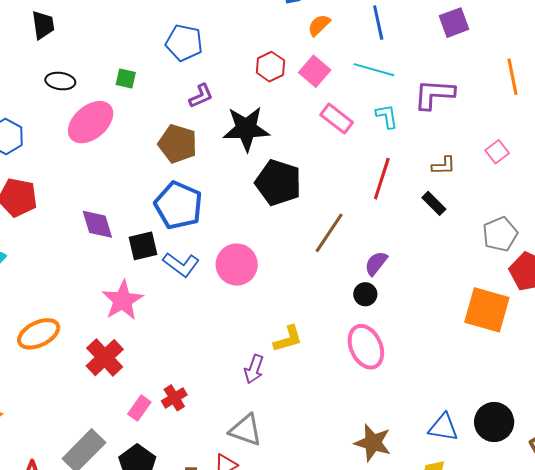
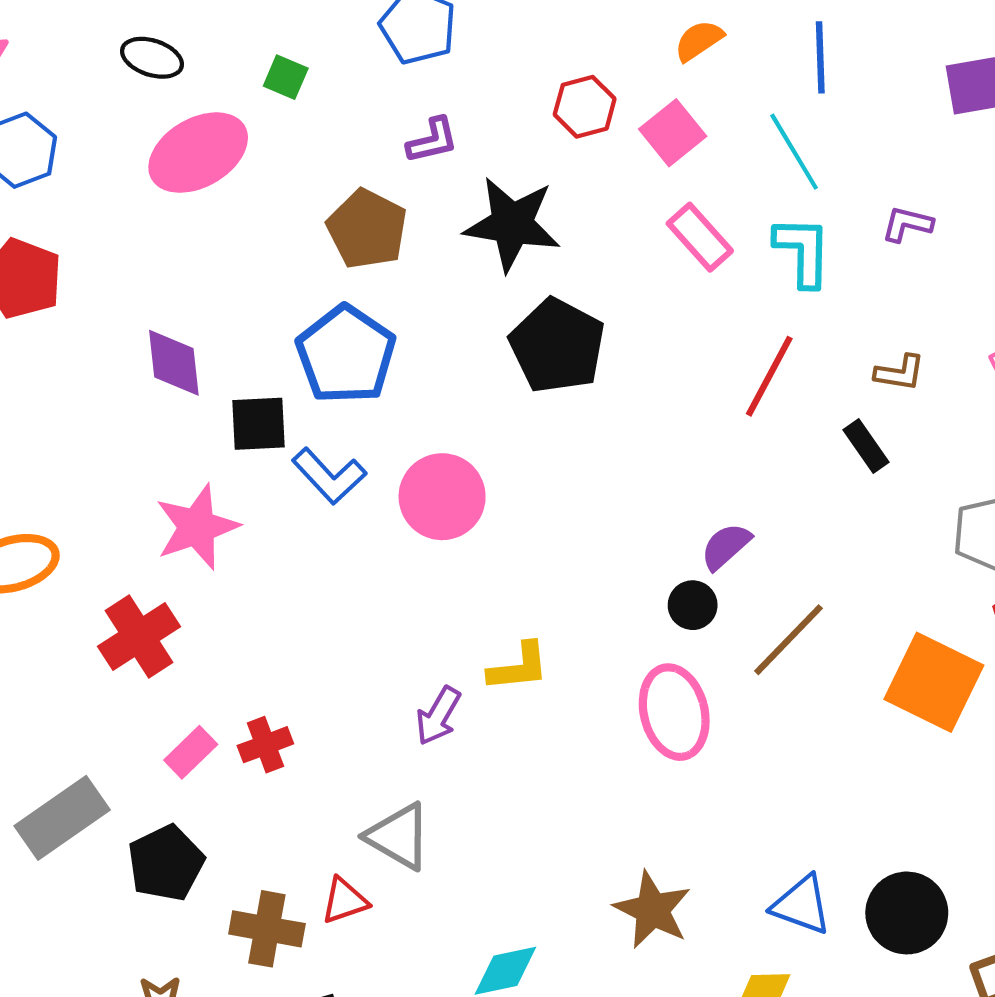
cyan line: (374, 70) -> (794, 152), turned 33
purple L-shape: (434, 94) -> (907, 224), size x0.6
cyan L-shape: (387, 116) -> (803, 251), size x1.4
brown line: (329, 233) -> (789, 640), moved

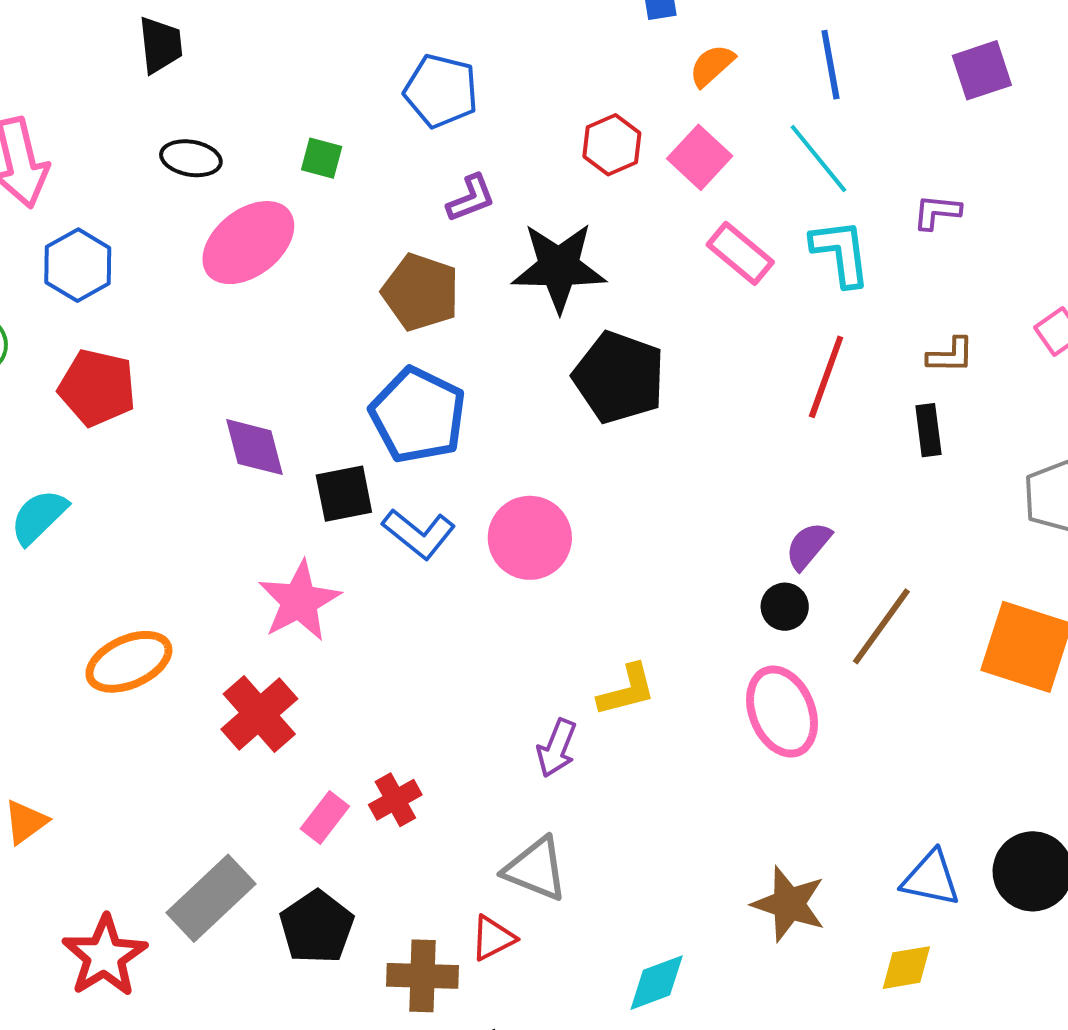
black rectangle: (866, 446) -> (928, 430), turned 36

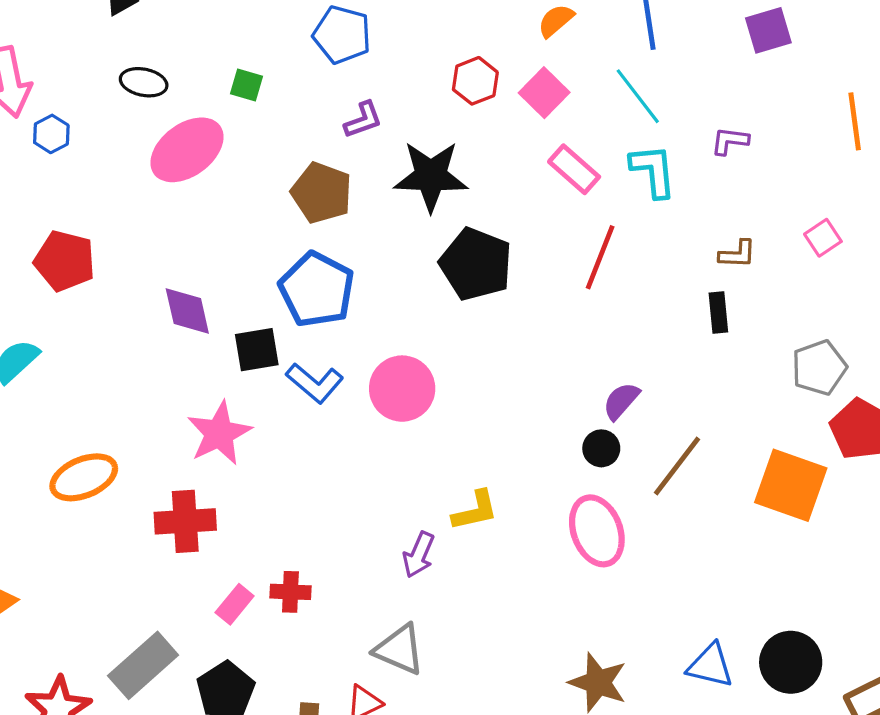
blue hexagon: (78, 265) -> (51, 134), moved, size x0.7
red line: (826, 377) -> (600, 257), moved
red cross: (259, 714) -> (185, 521), turned 36
red cross: (395, 800) -> (290, 592), turned 30

